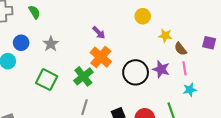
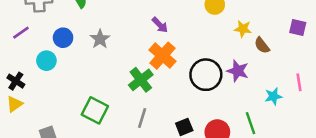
purple square: (209, 43) -> (298, 28), moved
pink line: (185, 68) -> (299, 82), moved
green square: (47, 80) -> (95, 110), moved

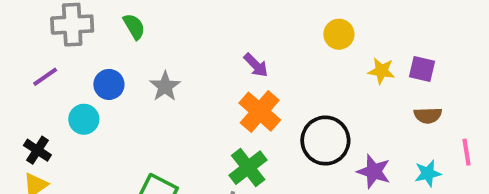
purple square: (298, 28) -> (422, 69), moved
brown semicircle: (262, 45) -> (428, 115), moved, turned -54
purple star: (238, 71) -> (374, 171), moved
green cross: (141, 80) -> (248, 168), moved

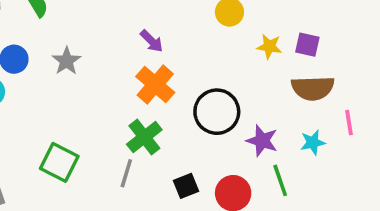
brown semicircle: (428, 115) -> (313, 88), size x1.6

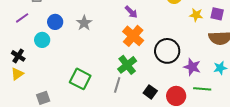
green line: (280, 180) -> (202, 89), turned -66
black square: (186, 186) -> (150, 92), turned -32

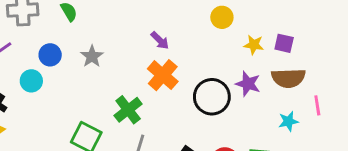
green cross: (127, 65) -> (128, 110), moved
purple star: (192, 67) -> (248, 84), moved

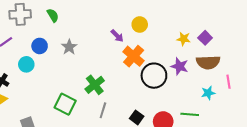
yellow circle: (222, 17) -> (140, 25), moved
purple square: (284, 43) -> (205, 38), turned 32
orange cross: (163, 75) -> (134, 56), moved

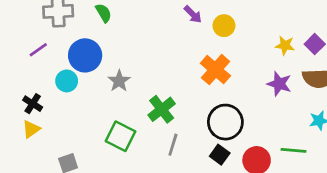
purple arrow: (117, 36) -> (193, 14), moved
blue circle: (40, 46) -> (85, 55), size x1.5
gray star: (69, 47) -> (119, 81), moved
black circle: (154, 76) -> (225, 122), moved

